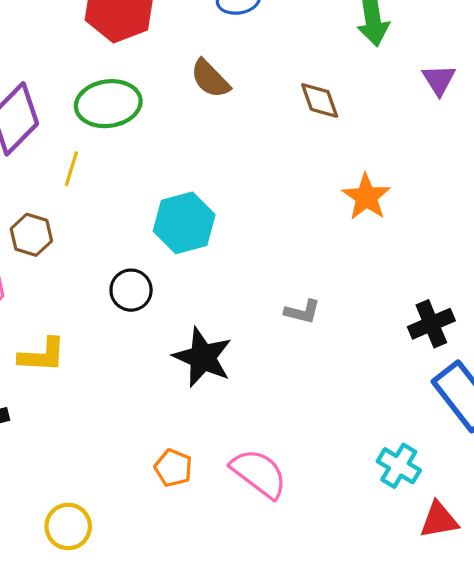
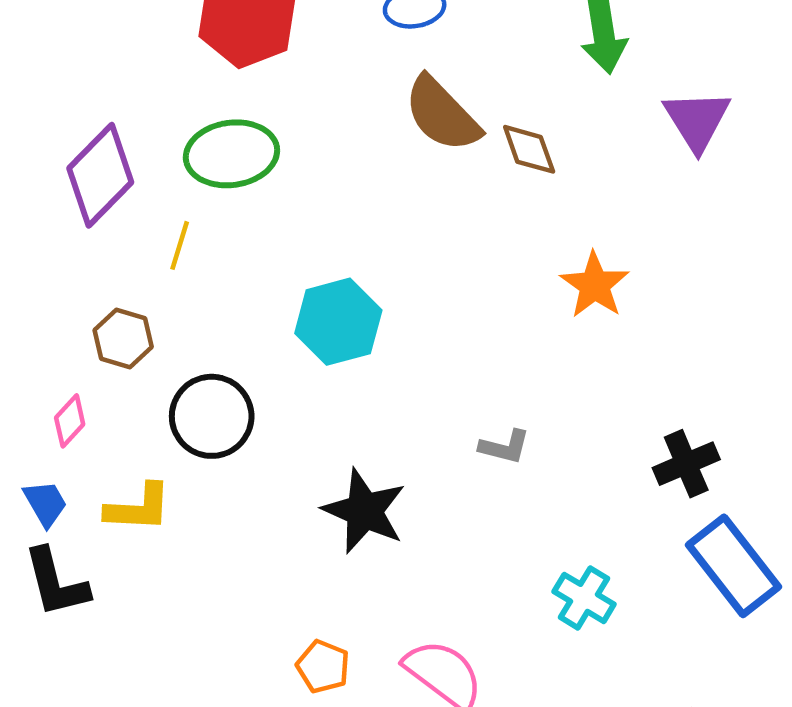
brown semicircle: (210, 79) -> (442, 114), moved, size x1.4
purple triangle: (439, 80) -> (697, 120), size x1.4
black circle: (131, 290) -> (212, 416), moved, size x1.4
cyan cross: (399, 466) -> (584, 598), moved

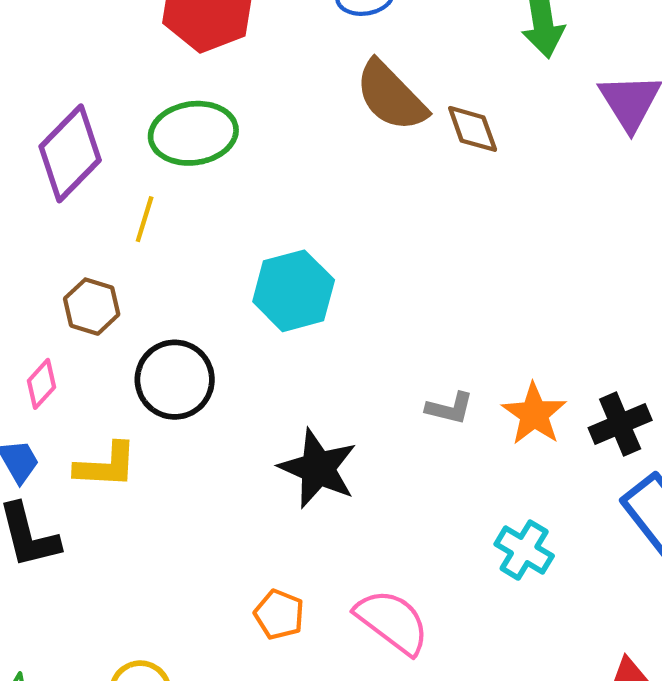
orange star: (595, 285) -> (534, 414), moved

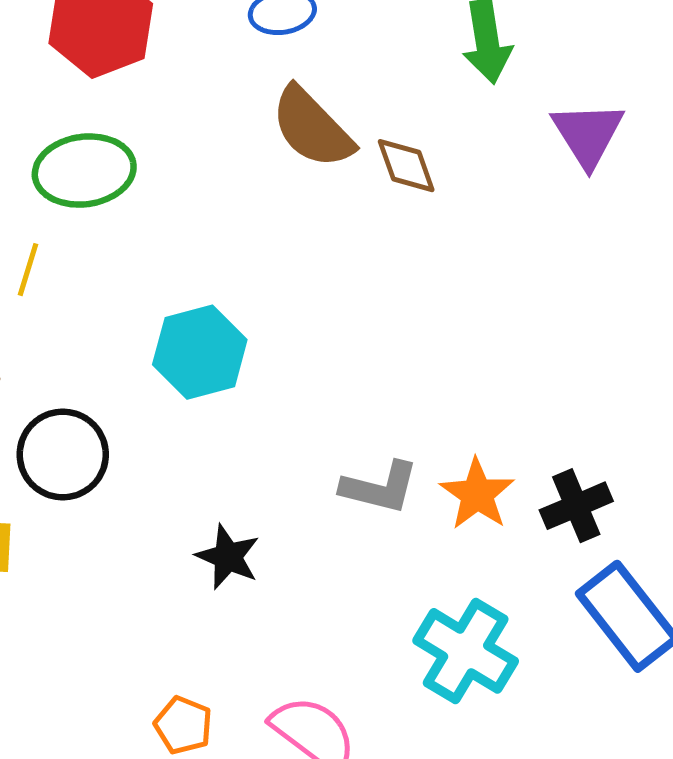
gray L-shape: (450, 408) -> (380, 488), size x1.4
black star: (318, 468) -> (228, 557), size x0.7
cyan cross: (524, 550) -> (466, 651), size x1.5

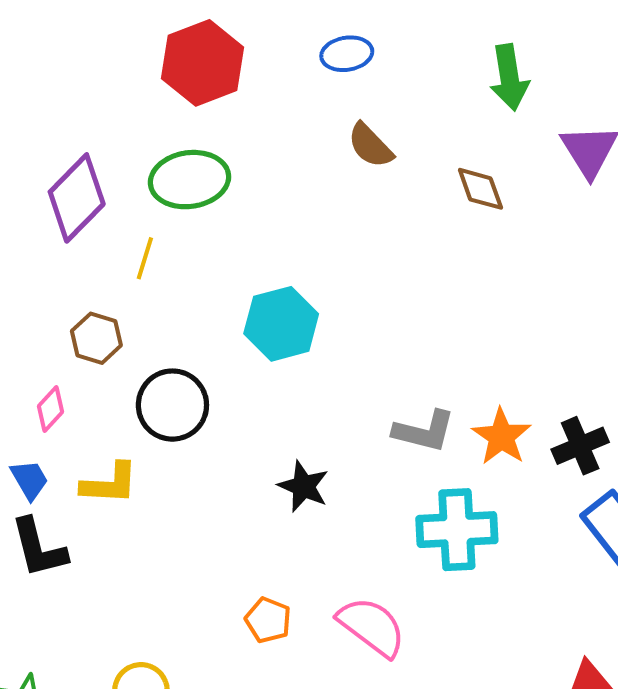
brown semicircle: (312, 128) -> (370, 146), size x0.7
brown diamond: (406, 166) -> (480, 189), moved
cyan cross: (466, 651) -> (457, 530), moved, turned -34

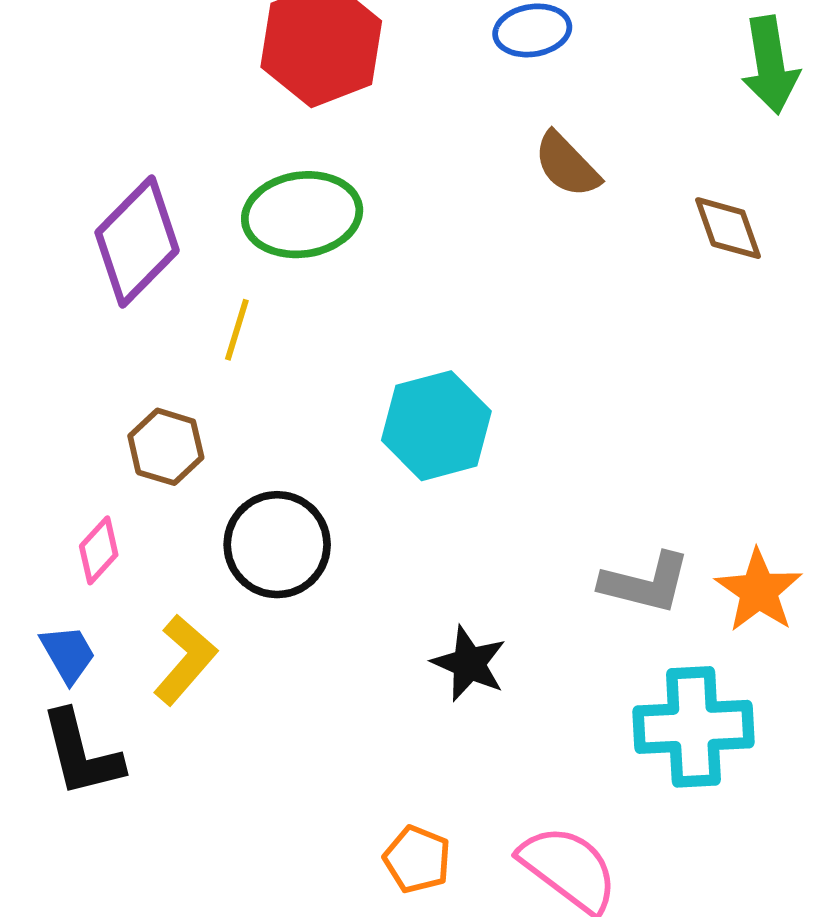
yellow L-shape: (109, 484) -> (185, 660), turned -52

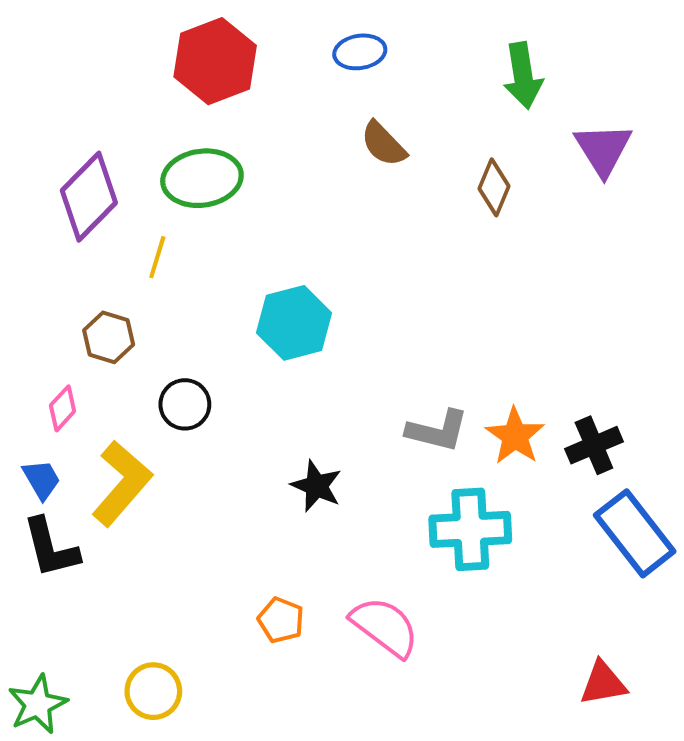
brown diamond: (728, 228) -> (494, 187), turned 42
black circle: (277, 545) -> (185, 404), size x0.7
yellow L-shape: (185, 660) -> (122, 483), size x1.4

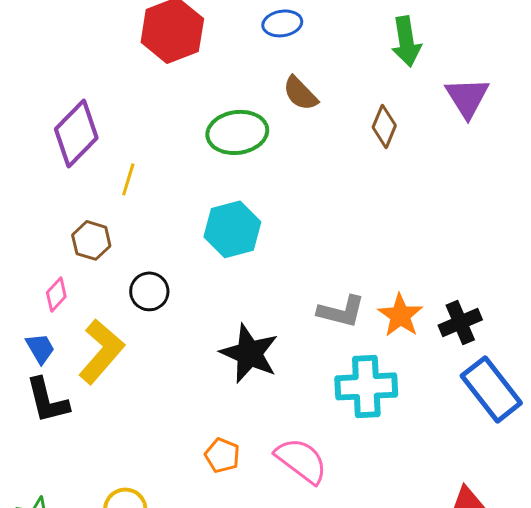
green ellipse: (202, 178) -> (237, 132), moved
black star: (316, 486) -> (249, 353), size x1.5

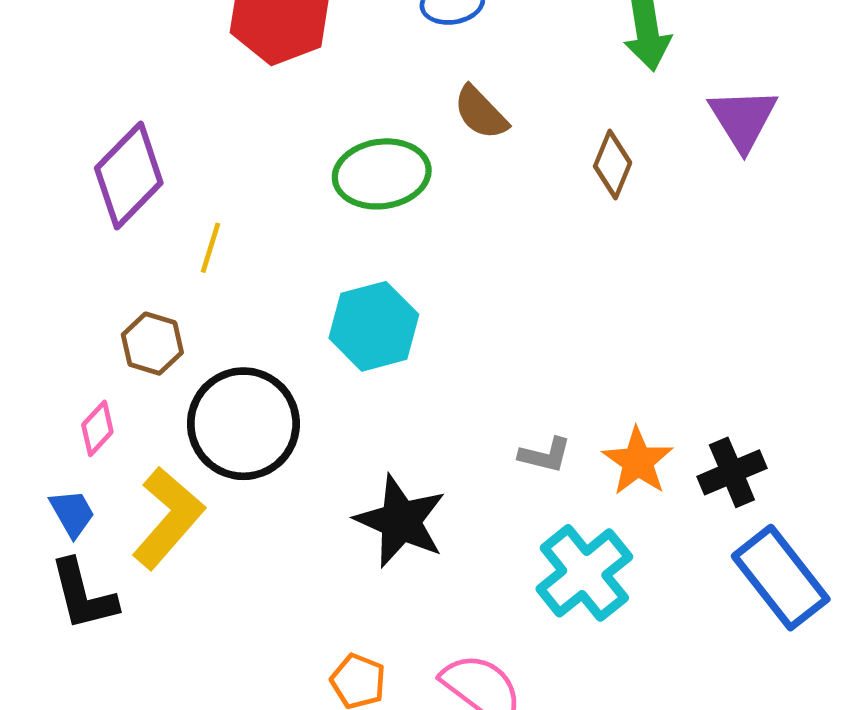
black circle: (149, 291) -> (243, 424), size x1.8
gray L-shape: (341, 311) -> (545, 455), size x0.7
cyan cross: (366, 386) -> (584, 573), turned -36

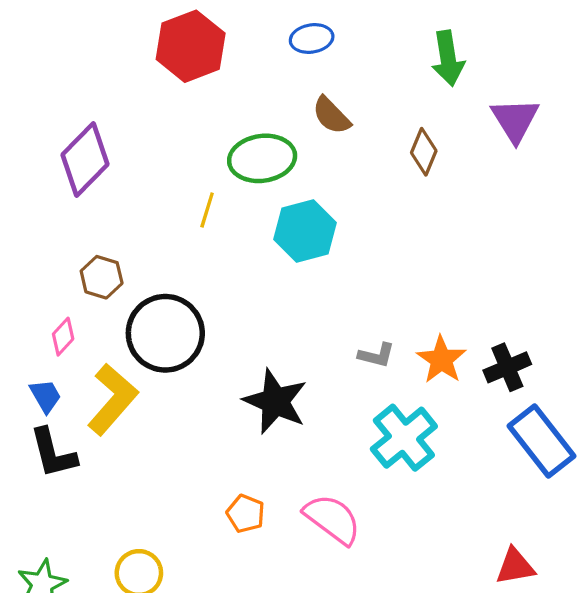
yellow line: (210, 248) -> (207, 210), moved
cyan hexagon: (374, 326) -> (305, 231), moved

